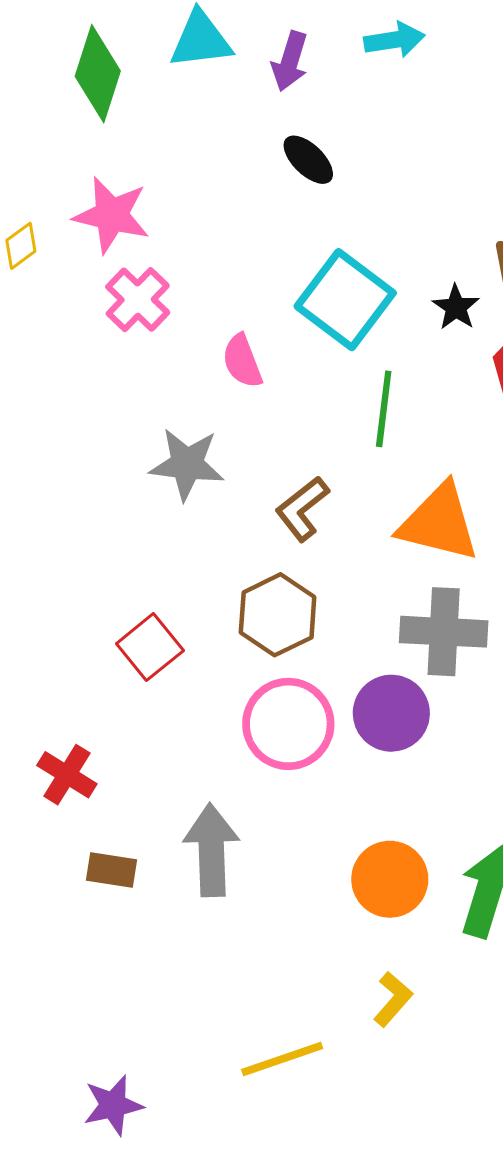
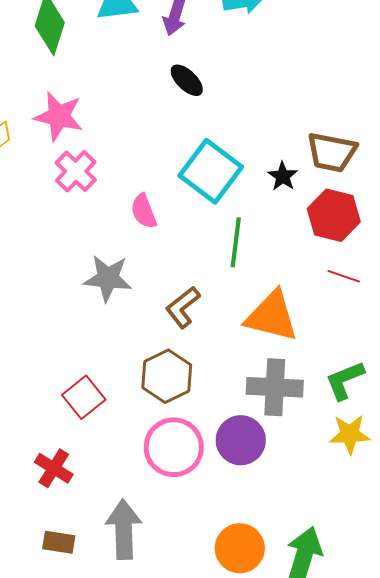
red cross: (67, 775) -> (54, 468), moved

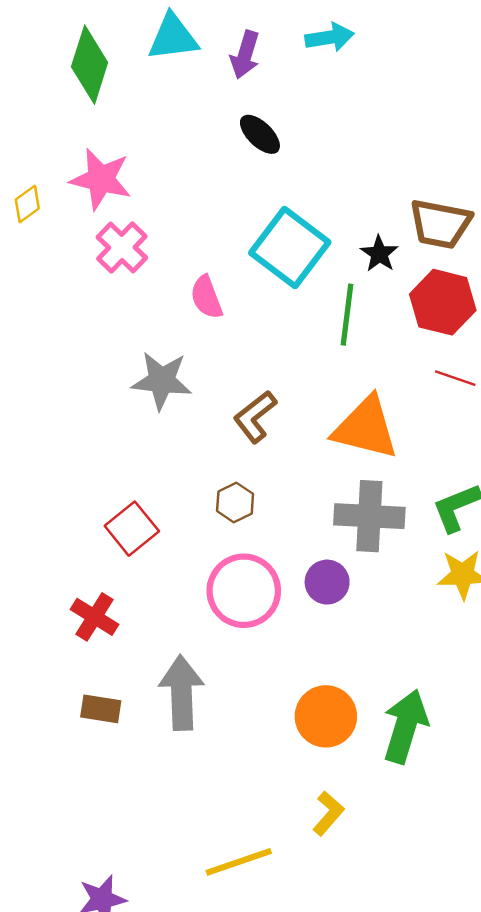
green line: (236, 242) -> (347, 315), moved
brown hexagon: (167, 376) -> (235, 502), size x0.6
purple circle: (241, 440) -> (327, 582), size x0.7

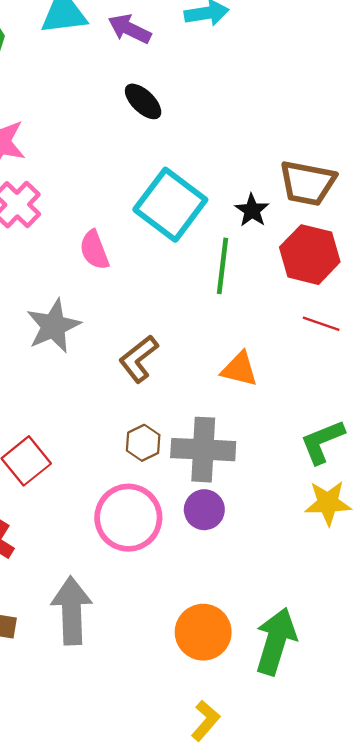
purple arrow: (245, 55) -> (129, 29), turned 99
gray star: (162, 381) -> (53, 326), turned -30
orange triangle: (366, 428) -> (239, 369), size x0.6
brown hexagon: (235, 502) -> (143, 443), moved
gray cross: (369, 516) -> (203, 450), moved

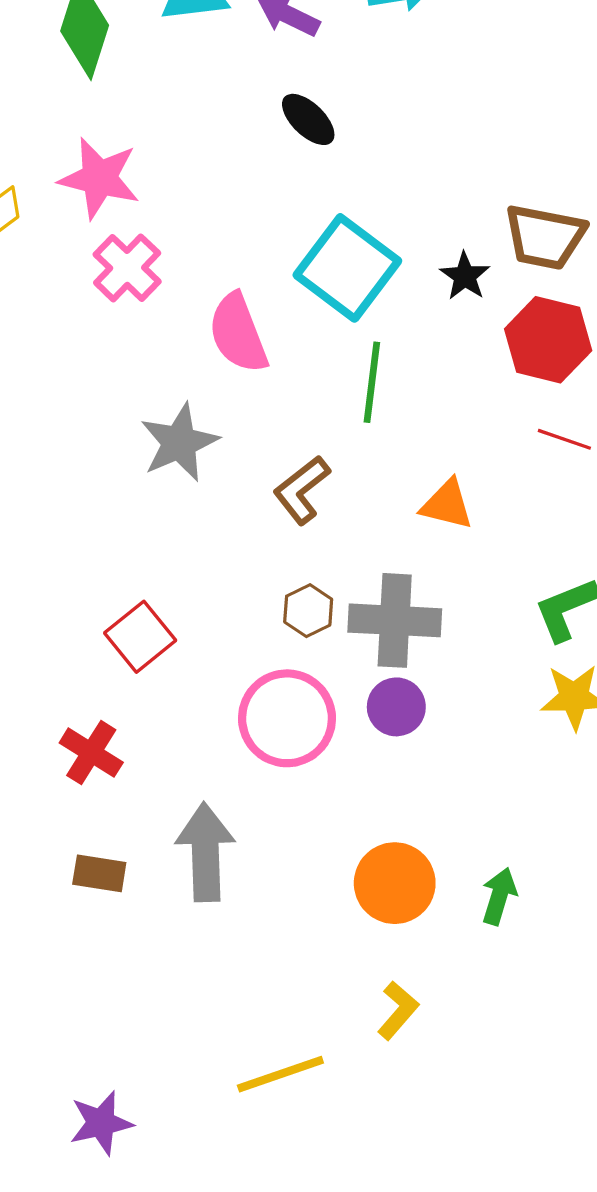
pink semicircle: (94, 250) -> (238, 333), size x1.4
green line: (222, 266) -> (372, 382), moved
green arrow: (276, 641) -> (499, 896), size x0.6

